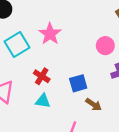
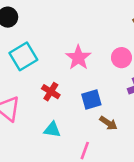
pink star: (50, 34) -> (78, 58), moved
cyan triangle: (43, 101) -> (52, 130), moved

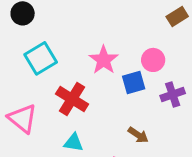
red cross: (51, 92) -> (72, 99), size x1.5
blue square: (91, 100) -> (134, 82), moved

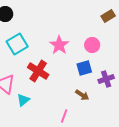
blue square: (134, 82) -> (84, 68), moved
purple cross: (173, 95) -> (106, 79), moved
cyan triangle: (74, 143) -> (23, 100), moved, turned -48

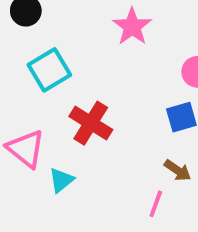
pink star: (59, 45) -> (132, 27), moved
pink line: (64, 116) -> (156, 204), moved

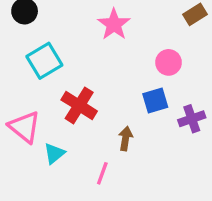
brown arrow: (178, 170) -> (125, 139), moved, turned -115
pink line: (156, 204) -> (102, 173), moved

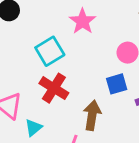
cyan square: (44, 61) -> (50, 51), moved
brown arrow: (125, 139) -> (92, 115), size x1.5

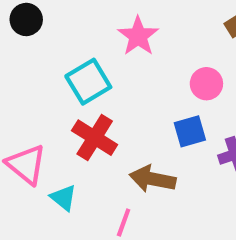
brown arrow: (92, 115) -> (153, 179), turned -88
cyan triangle: (33, 128) -> (63, 198), turned -42

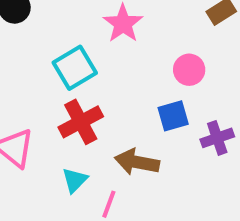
red cross: (95, 138) -> (81, 122), turned 30
cyan triangle: (63, 198) -> (75, 180), moved, turned 36

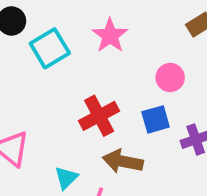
cyan square: (75, 68) -> (50, 48), moved
red cross: (81, 122) -> (99, 116), moved

